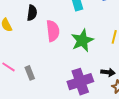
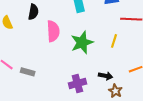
gray rectangle: (30, 73) -> (28, 72), turned -56
purple cross: (80, 82) -> (77, 83), size x0.7

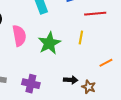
black arrow: (106, 76) -> (71, 80), moved
purple cross: (77, 83) -> (31, 84), moved, turned 36

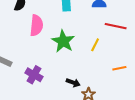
green star: (49, 43) -> (63, 41), turned -30
orange line: (106, 63) -> (119, 68), moved

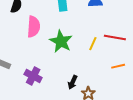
red line: (116, 26) -> (115, 37), moved
black arrow: (73, 83) -> (73, 82), turned 96

